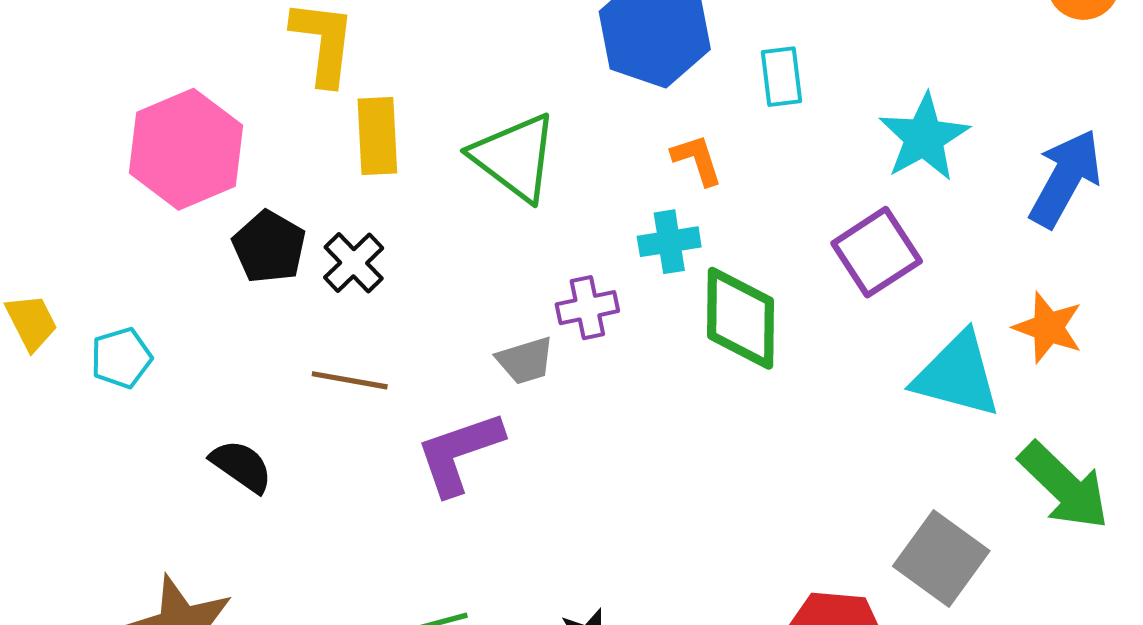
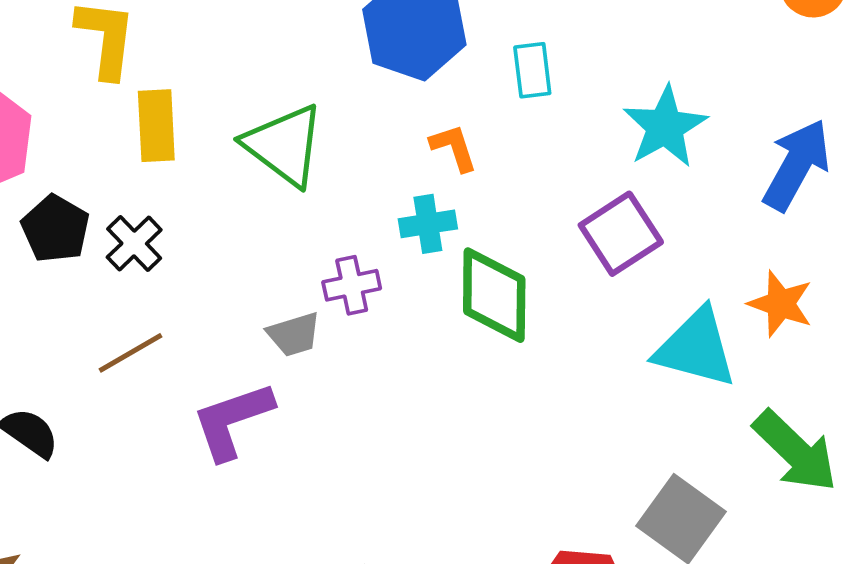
brown line: (350, 380) -> (130, 353), turned -40

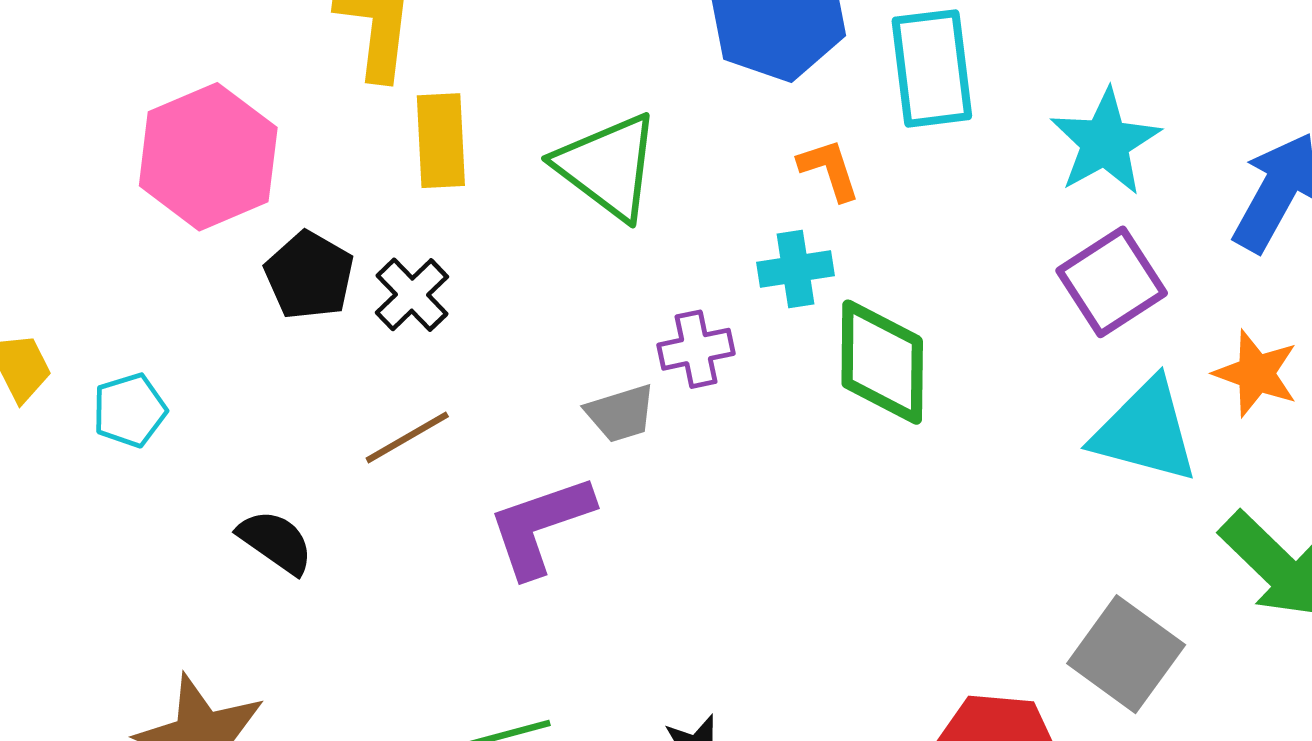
cyan rectangle: (532, 70) -> (932, 68), size x1.6
purple square: (621, 234) -> (1112, 282), moved

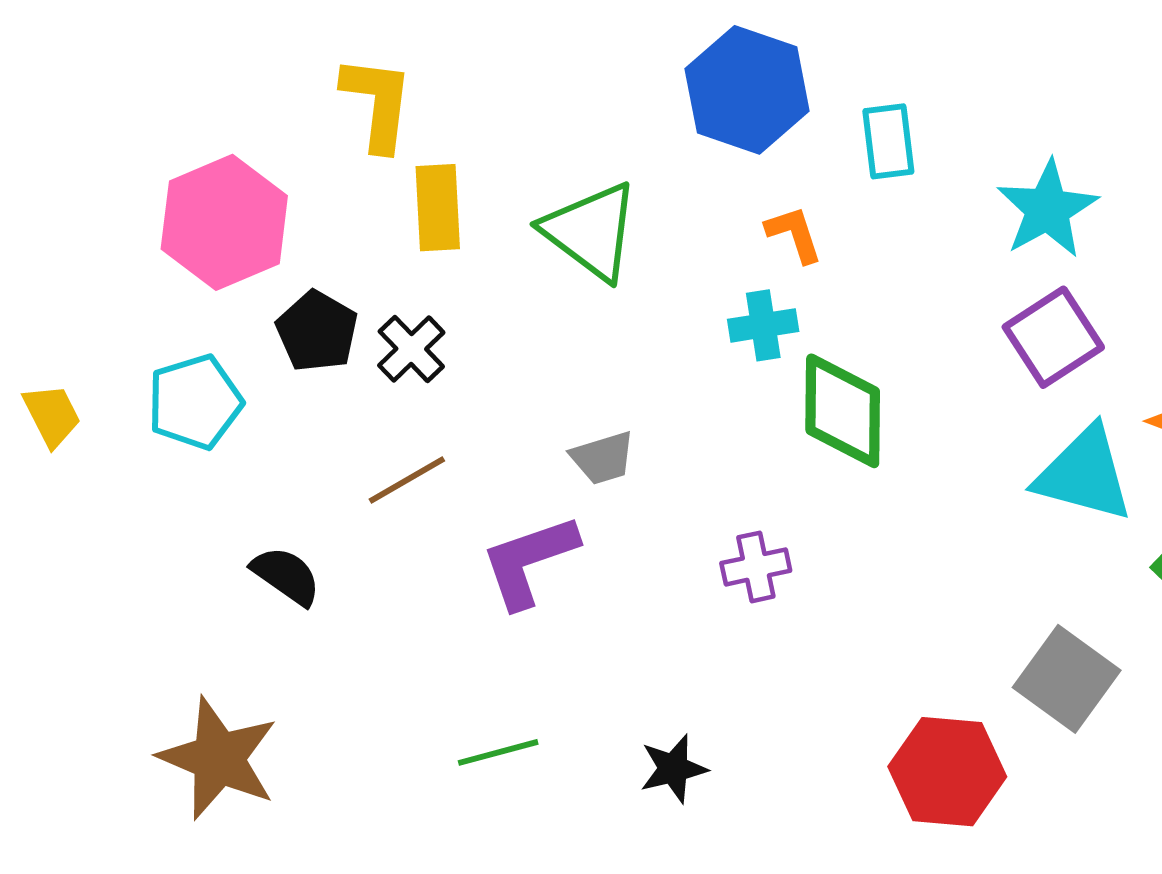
cyan rectangle: (932, 68) -> (888, 141), size x0.7
purple cross: (696, 349) -> (756, 567), moved
cyan pentagon: (130, 410) -> (195, 402), moved, size x1.4

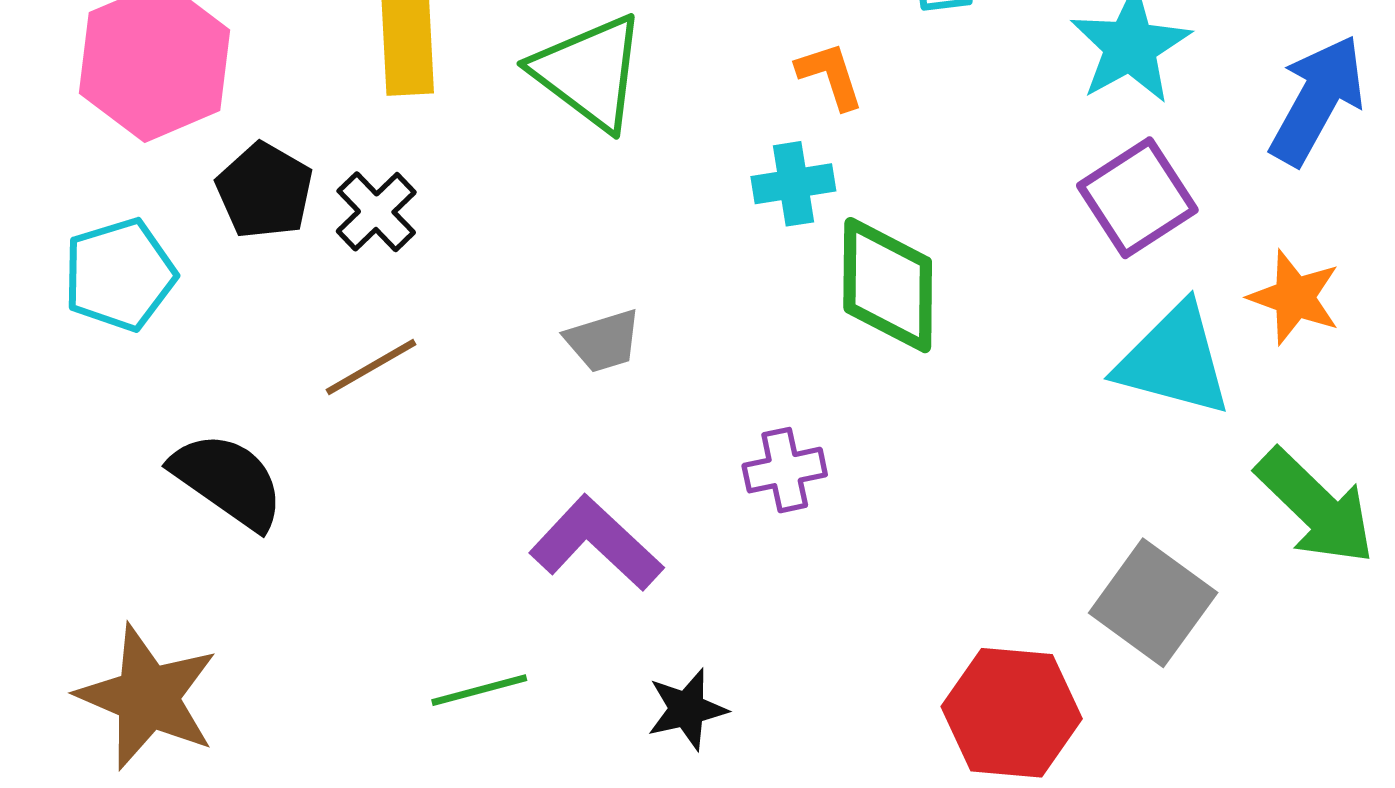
purple L-shape: (529, 561) -> (596, 543), moved, turned 62
black semicircle: (286, 576) -> (228, 481), size x1.4

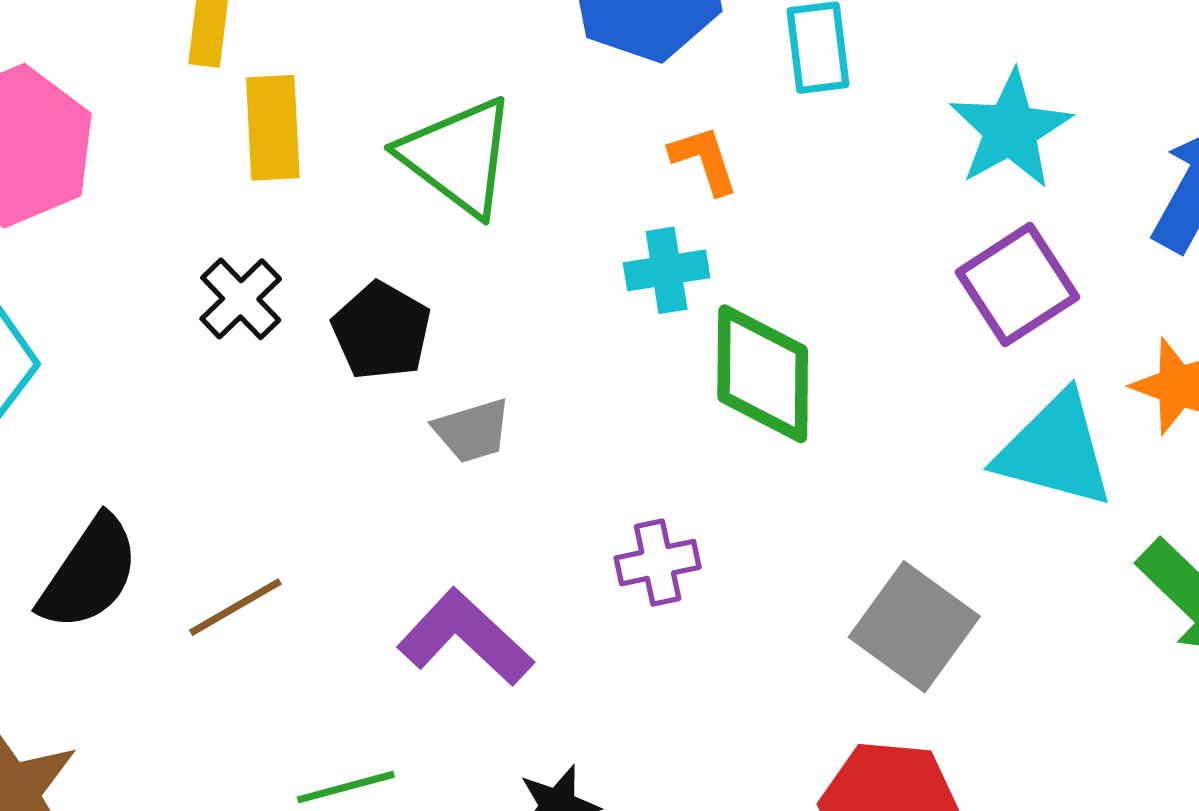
black pentagon: (264, 191) -> (381, 331), moved
brown line: (371, 367) -> (235, 607), moved
black semicircle: (228, 481) -> (89, 573), turned 89
gray square: (1153, 603) -> (914, 627), moved

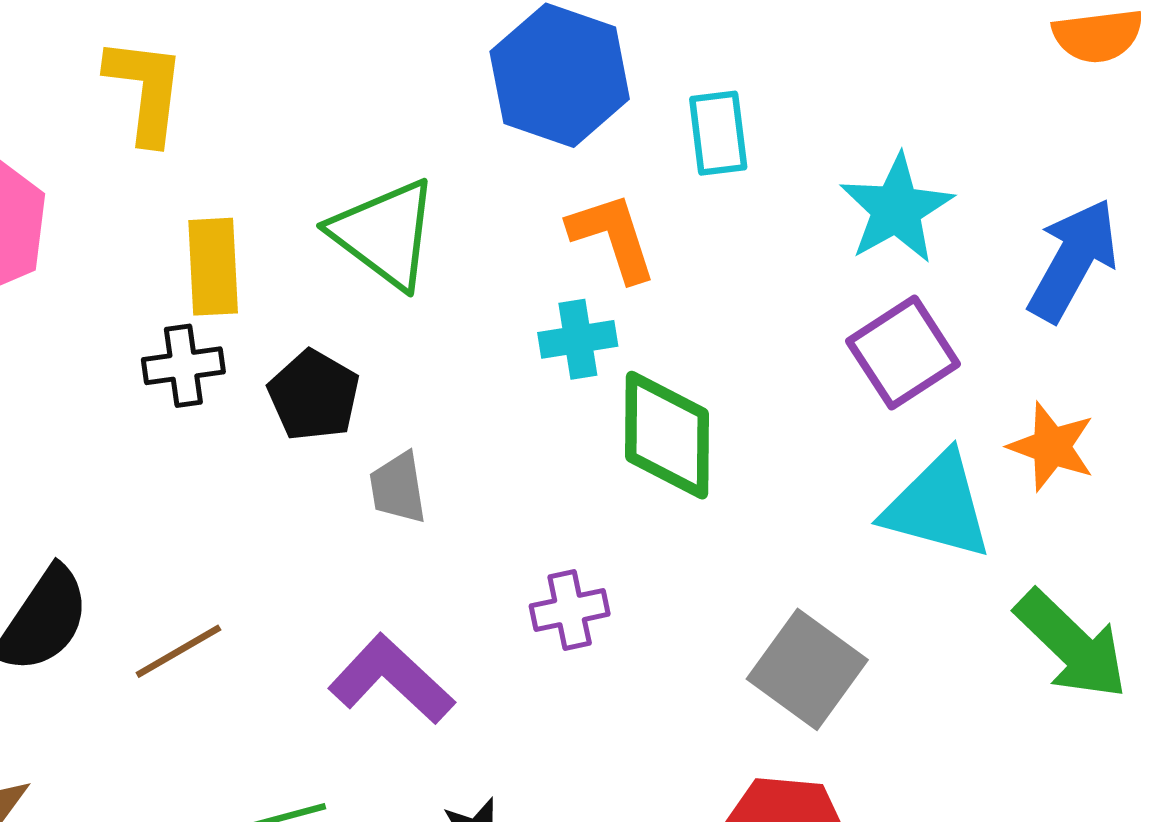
yellow rectangle: (273, 128) -> (213, 267), moved
orange L-shape: (704, 160) -> (613, 237), size x1.4
black cross: (241, 299) -> (183, 366), turned 36
gray trapezoid: (472, 431) -> (398, 488), turned 98

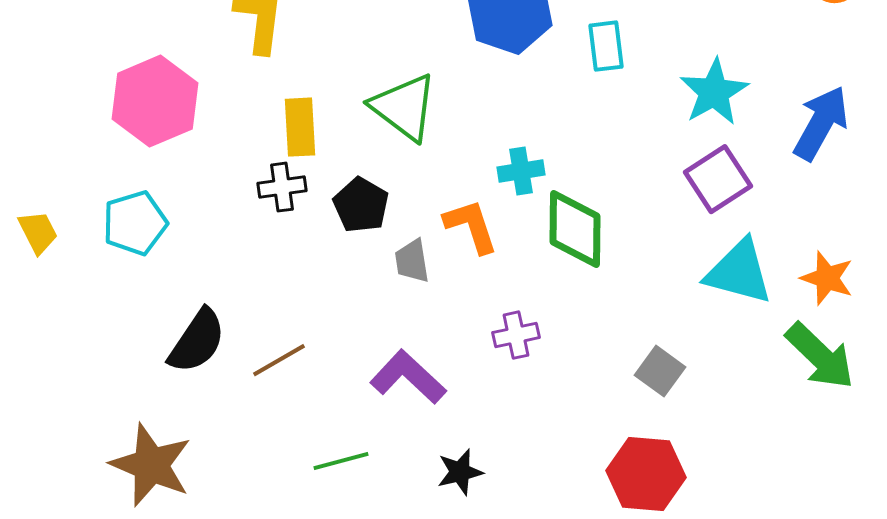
orange L-shape: (613, 237) -> (471, 226), moved
orange star: (1052, 447) -> (827, 278), moved
gray square: (807, 669) -> (660, 371), size x0.7

